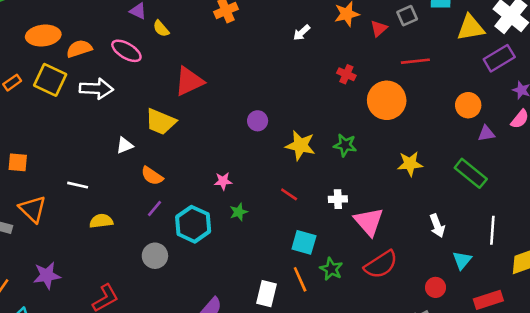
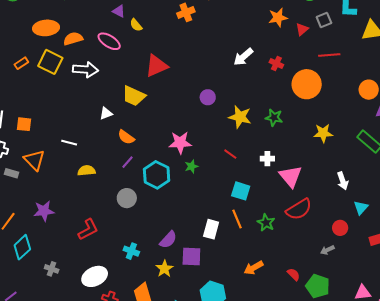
white arrow: (302, 33) -> (243, 57), moved, size x1.5
pink star: (223, 181) -> (180, 143), size x1.6
green star: (331, 269) -> (266, 223), moved

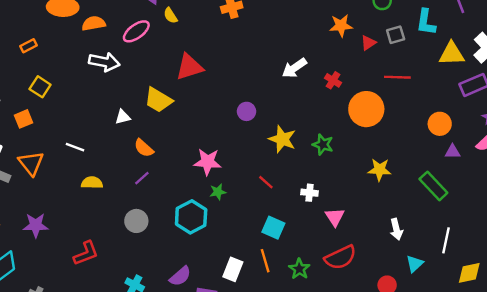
pink ellipse: (109, 41) -> (136, 31), turned -75
yellow square: (50, 62) -> (40, 87), moved, size x0.7
orange square: (24, 124) -> (24, 119), turned -35
cyan hexagon: (157, 175) -> (191, 217), moved
pink triangle: (291, 176) -> (335, 217), size x0.7

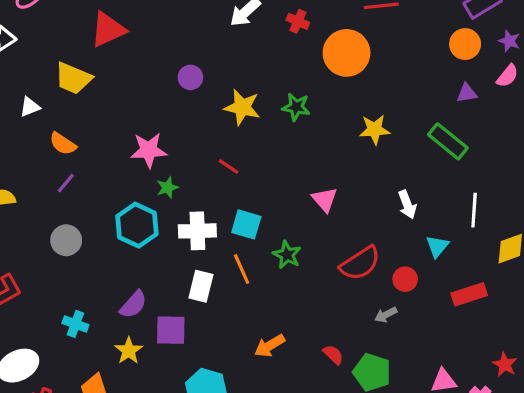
orange circle: (440, 124) -> (465, 44), moved
white cross: (310, 193) -> (197, 231), moved, size x1.6
red semicircle: (340, 257) -> (360, 263), moved
green star: (299, 269) -> (287, 255), moved

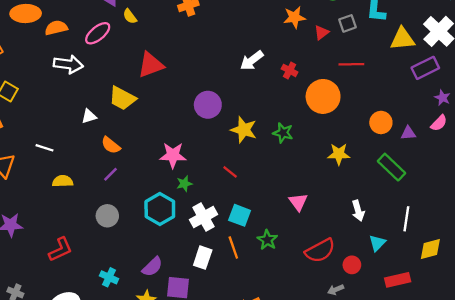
orange circle: (465, 44) -> (381, 122), moved
purple circle: (190, 77) -> (208, 105), size x1.5
white cross: (197, 231) -> (203, 217), turned -32

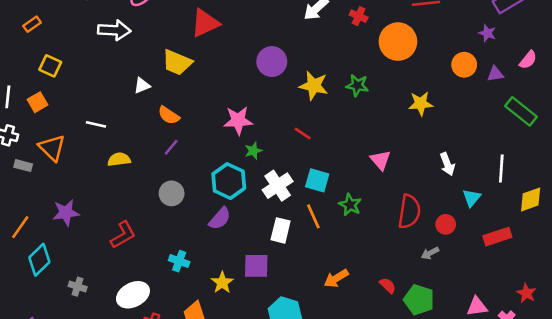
purple star: (442, 98) -> (487, 33), moved
green rectangle: (391, 167) -> (521, 111), moved
red semicircle: (320, 251) -> (409, 212), turned -48
purple semicircle: (152, 267) -> (220, 219), moved

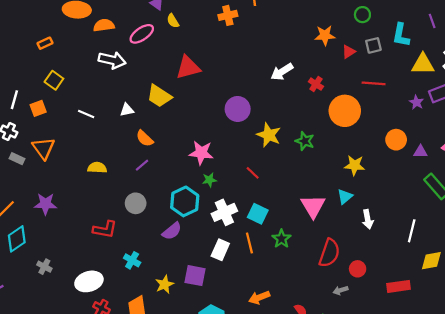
purple star: (487, 33) -> (416, 102), moved
white line: (96, 124) -> (86, 114), moved
pink triangle: (381, 160) -> (313, 206), size x1.4
cyan triangle: (472, 198) -> (345, 197), moved
red L-shape: (123, 235) -> (105, 229), moved, turned 30

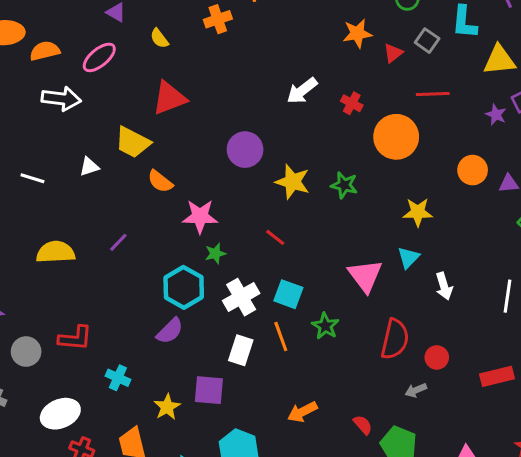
yellow semicircle: (173, 21) -> (159, 38), moved
gray square: (373, 45) -> (427, 41), turned -35
orange semicircle: (145, 138) -> (160, 181), moved
yellow semicircle: (97, 168) -> (56, 252), size x1.4
gray circle: (136, 203) -> (26, 352), moved

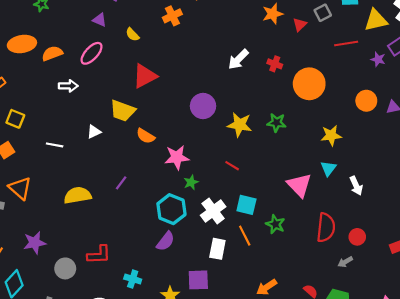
gray square: (427, 41) -> (323, 13), turned 35
red line: (433, 94) -> (346, 44), moved
white arrow: (61, 99) -> (68, 86), size x0.7

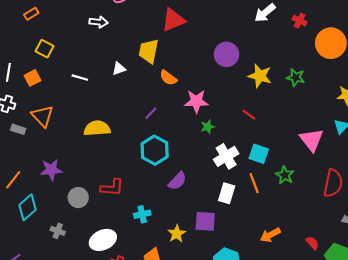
yellow trapezoid: (123, 111) -> (149, 51), turned 75
purple line: (121, 183) -> (151, 113), moved
cyan hexagon: (171, 209) -> (155, 150), moved
cyan cross: (133, 279) -> (142, 214), turned -35

